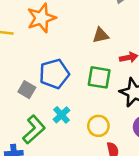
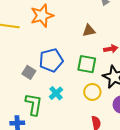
yellow circle: (98, 126) -> (92, 92), moved
green L-shape: (34, 130) -> (34, 104), turned -40

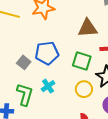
brown triangle: (89, 31) -> (88, 28), size x1.5

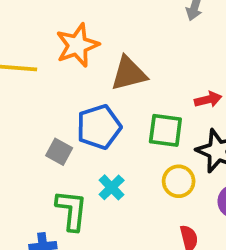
brown triangle: (88, 28) -> (129, 73), moved

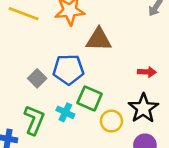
green square: (165, 130) -> (90, 98), moved
cyan cross: (112, 187) -> (65, 112), turned -36

